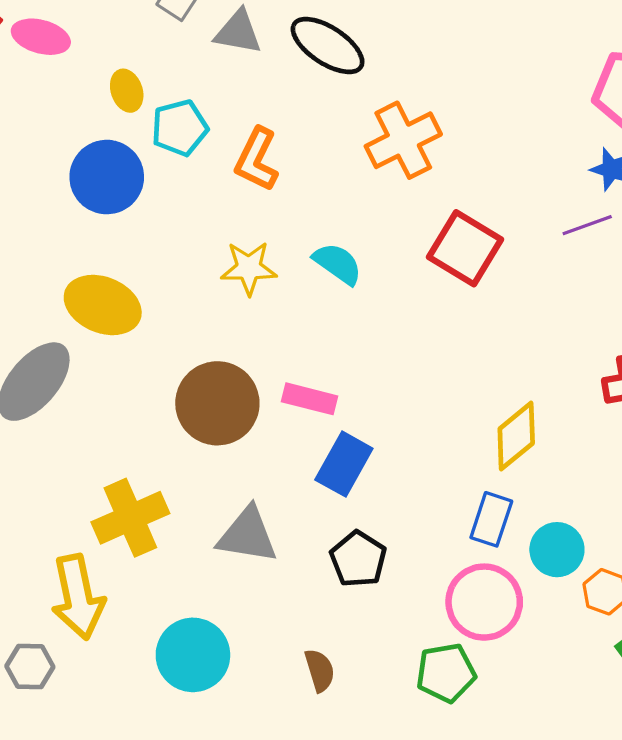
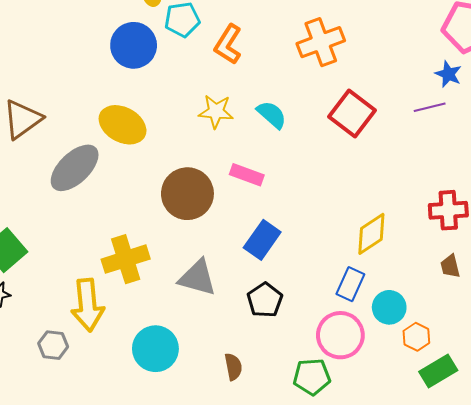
pink rectangle: (309, 399) -> (247, 175), moved

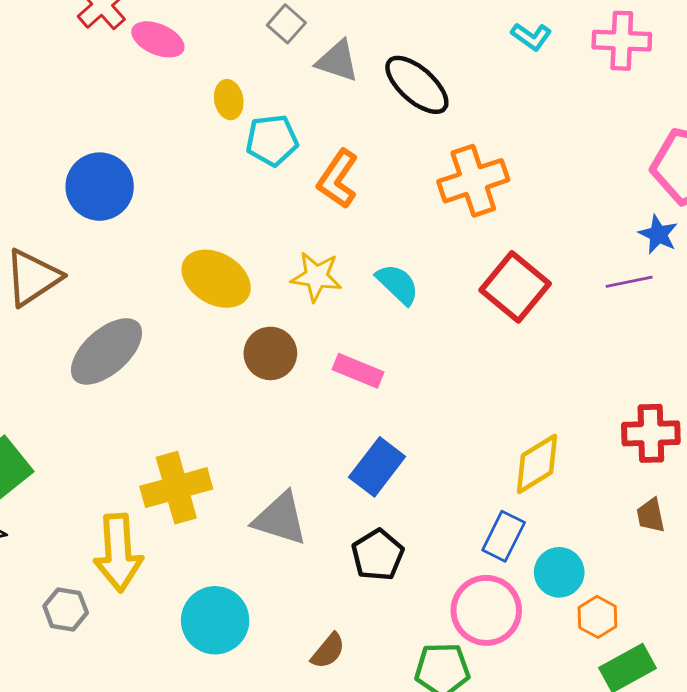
blue circle: (134, 45) -> (100, 187), moved
yellow ellipse: (123, 125) -> (216, 279), moved
brown circle: (187, 194) -> (270, 353), moved, size x0.7
brown semicircle: (233, 367) -> (328, 651), turned 48

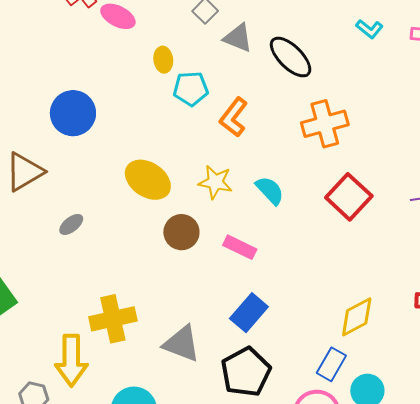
gray ellipse: (106, 351) -> (71, 224), size x0.5
black pentagon: (378, 555) -> (246, 372), size x1.4

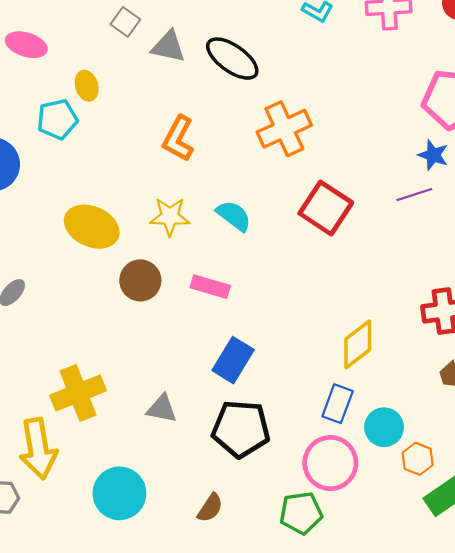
cyan pentagon: (191, 89) -> (57, 119), moved
gray triangle: (182, 344) -> (162, 409), size x0.7
black pentagon: (246, 372) -> (241, 429), turned -30

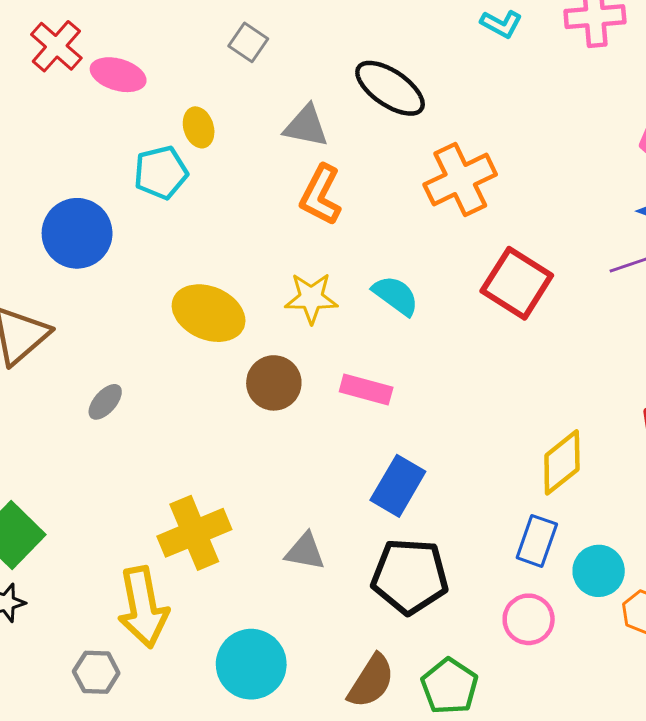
gray triangle: (168, 47) -> (306, 126), moved
pink circle: (330, 463) -> (529, 619), size x0.7
brown semicircle: (210, 508) -> (371, 681), size x1.4
green pentagon: (301, 513) -> (450, 686), moved, turned -30

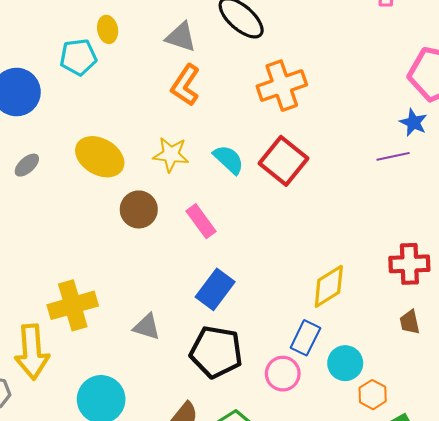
red square: (517, 283) -> (284, 161), moved
pink rectangle: (366, 389) -> (201, 221), turned 32
gray ellipse: (105, 402) -> (27, 165), moved
pink circle: (529, 619) -> (283, 374), moved

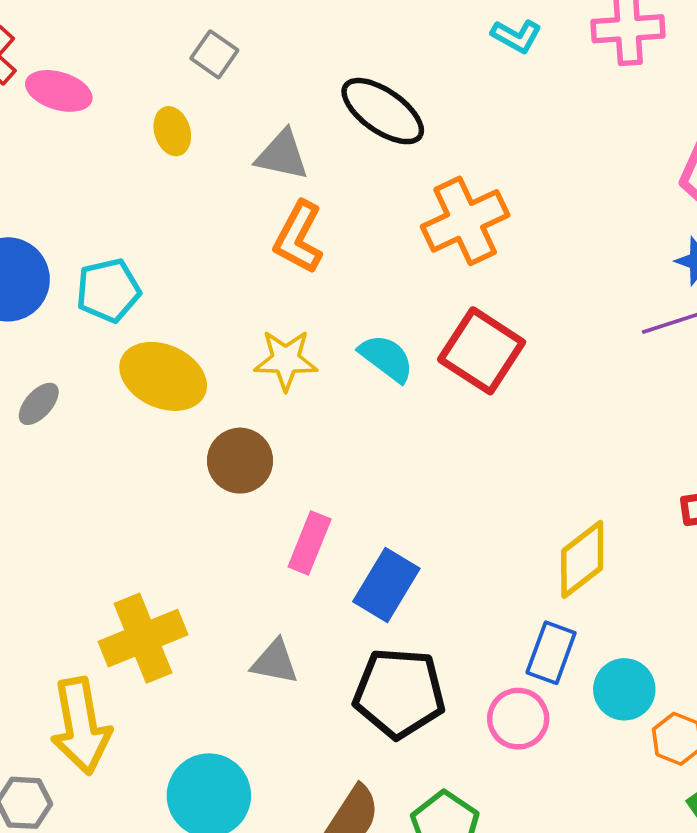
yellow ellipse: (108, 29) -> (172, 131), moved
cyan pentagon: (78, 57) -> (108, 290), moved
pink rectangle: (201, 221) -> (310, 543), moved, turned 64

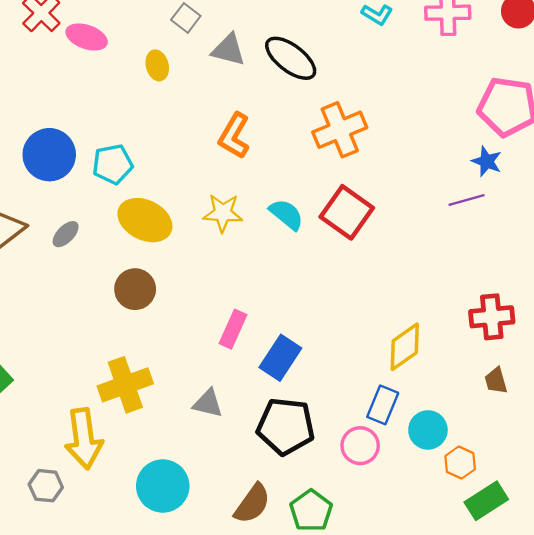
gray triangle: (282, 155) -> (228, 50), moved
brown circle: (240, 461) -> (135, 289), moved

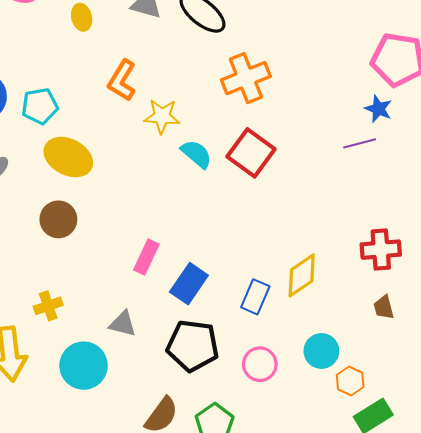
orange L-shape: (234, 136) -> (122, 80), moved
yellow star: (223, 213) -> (162, 116), moved
yellow cross: (125, 385) -> (48, 306), size x0.6
blue rectangle: (383, 405) -> (255, 297), moved
cyan circle: (163, 486) -> (84, 366), moved

